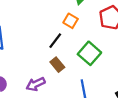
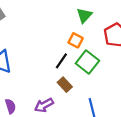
green square: (89, 53) -> (87, 62), moved

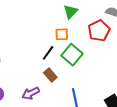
orange square: (76, 40) -> (62, 34), turned -32

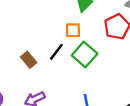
brown rectangle: (50, 75) -> (29, 60), moved

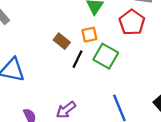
brown rectangle: (29, 60) -> (62, 41), moved

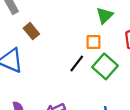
brown rectangle: (62, 41) -> (31, 31), moved

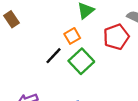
orange square: (94, 42) -> (72, 36), turned -35

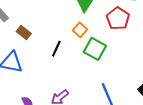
black line: (54, 56) -> (56, 49), moved

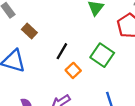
orange square: (80, 30) -> (73, 70), moved

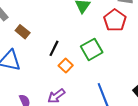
green square: (102, 55) -> (92, 49), turned 30

